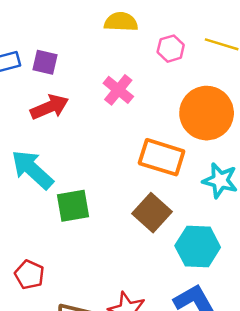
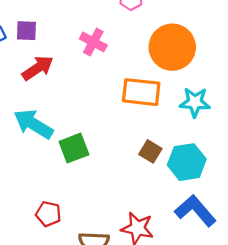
brown square: (152, 213) -> (150, 151), moved, size x0.7

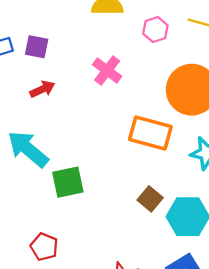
red arrow: (38, 68) -> (42, 89), size x0.7
red pentagon: (48, 214) -> (44, 247), moved

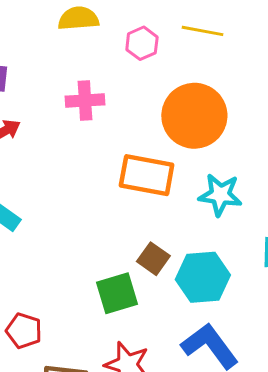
pink cross: (107, 71) -> (85, 101), turned -36
green square: (68, 182) -> (117, 293), moved

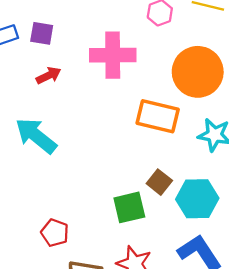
pink cross: (85, 101) -> (113, 55), size x1.5

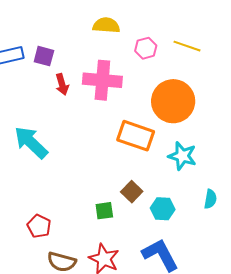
red arrow: (49, 75) -> (62, 84), moved, turned 95
cyan hexagon: (197, 199) -> (163, 209), size x0.7
green square: (129, 207) -> (104, 211), size x0.7

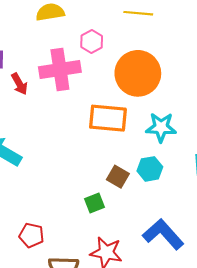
pink hexagon: (146, 48) -> (92, 42), moved
cyan hexagon: (163, 209) -> (150, 169), moved

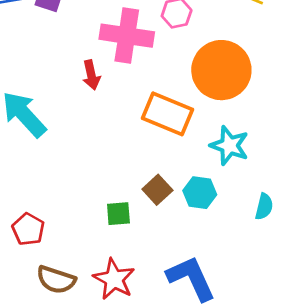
red arrow: (19, 84) -> (91, 75), moved

